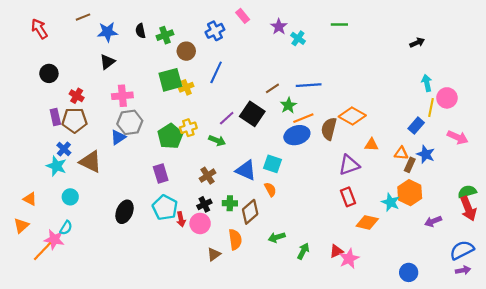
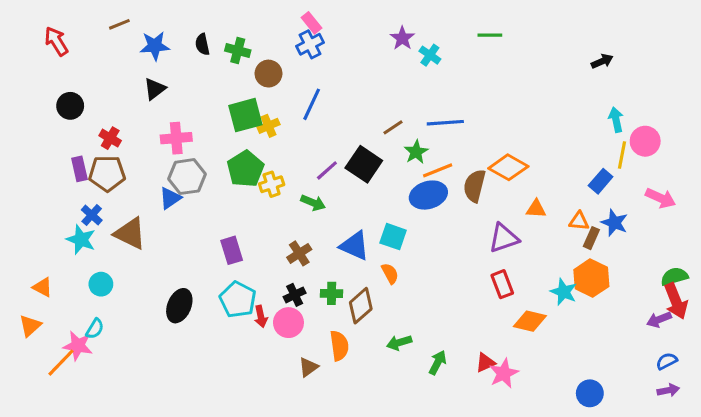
pink rectangle: (243, 16) -> (312, 23), moved
green cross: (165, 35) -> (238, 50), turned 35
green pentagon: (170, 136) -> (245, 169), moved
purple arrow: (433, 221) -> (659, 320), moved
blue semicircle: (462, 250) -> (667, 361), size x0.6

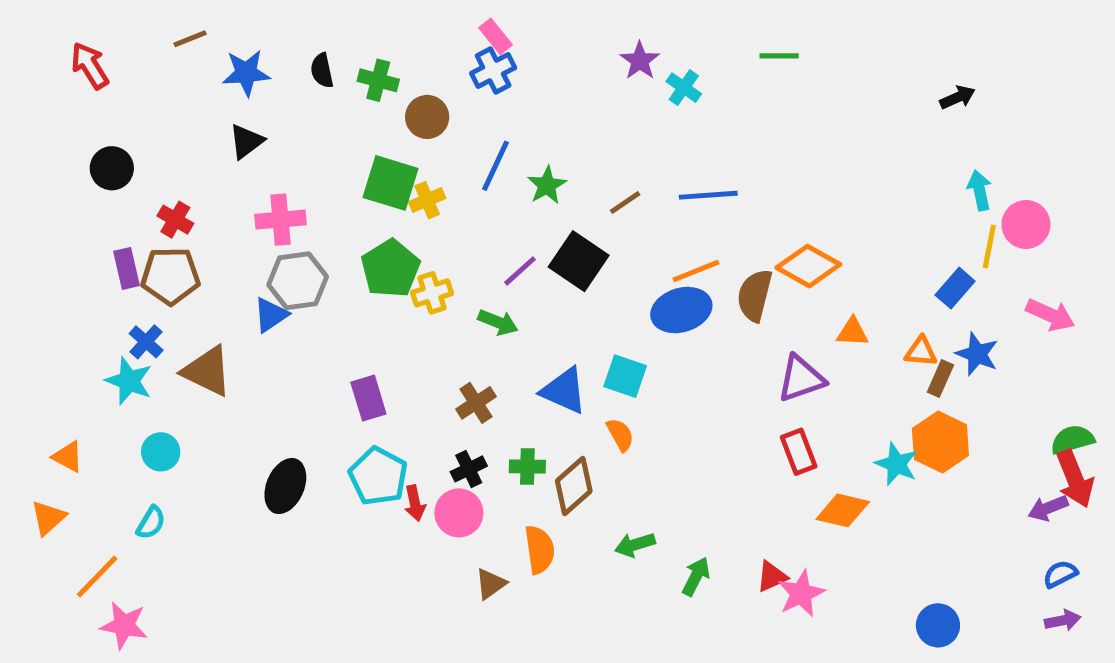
green square: (245, 115) -> (390, 183), turned 32
green star: (416, 152) -> (547, 185), moved
pink star: (78, 346) -> (124, 625), moved

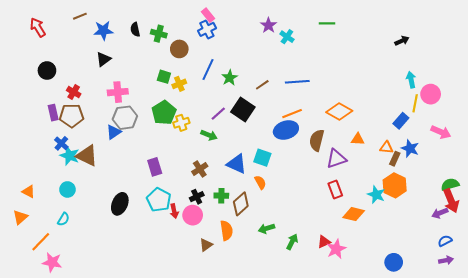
green square: (390, 183) -> (164, 77), size x0.6
brown semicircle: (755, 295) -> (317, 140), moved
cyan star: (129, 381) -> (70, 156), moved

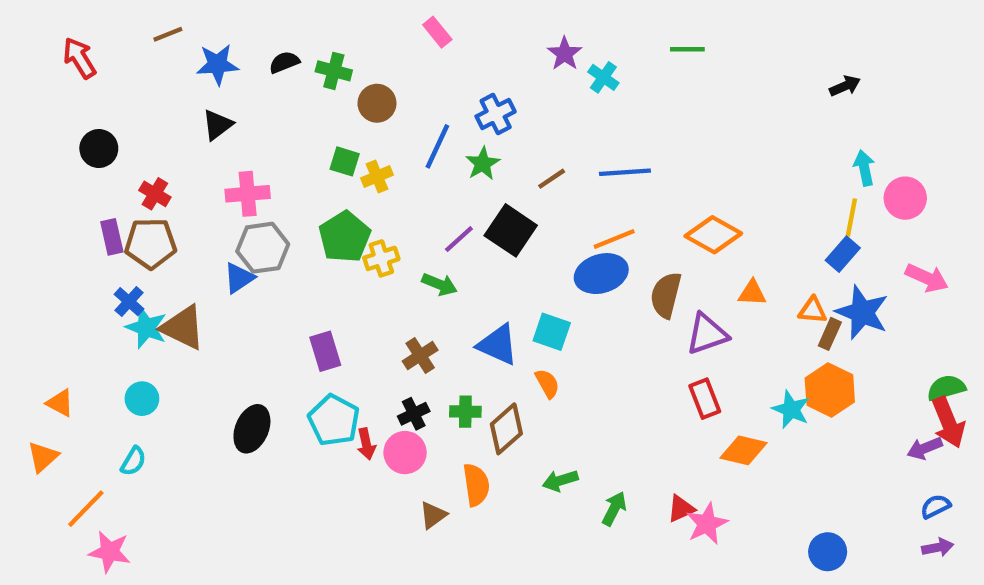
black semicircle: (135, 29) -> (284, 62), turned 80
blue cross: (207, 29) -> (496, 114), moved
yellow line: (415, 103) -> (851, 218), moved
blue star: (410, 148) -> (862, 312), size x1.4

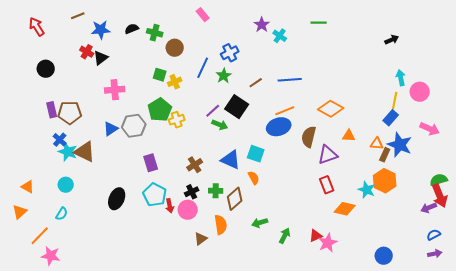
red cross: (155, 194) -> (87, 52), moved
gray hexagon: (263, 248) -> (134, 126), moved
green arrow: (440, 284) -> (220, 125), moved

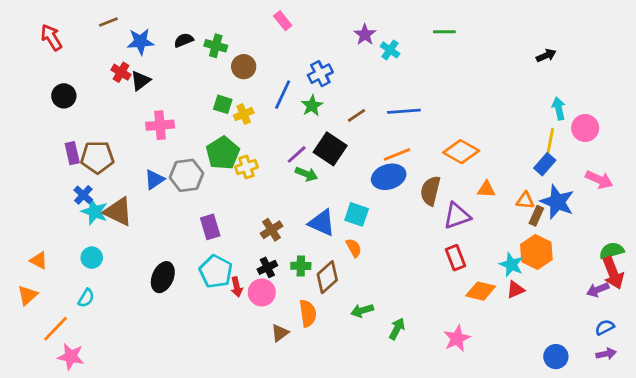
red triangle: (316, 236) -> (515, 290), moved
blue circle: (384, 256) -> (556, 357), moved

